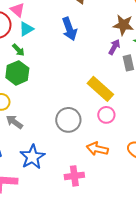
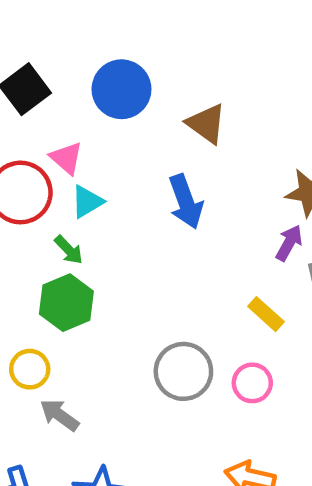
yellow rectangle: (100, 89) -> (266, 314), moved, size x0.6
pink circle: (106, 115) -> (252, 383), moved
gray circle: (68, 120) -> (183, 371), moved

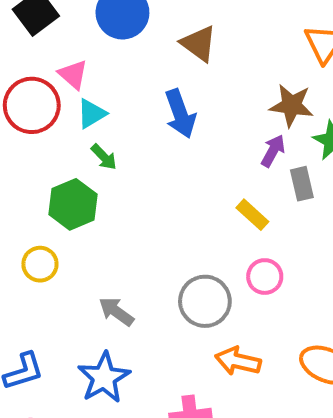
green arrow: (69, 250) -> (104, 157), moved
gray circle: (183, 371) -> (205, 301), moved
pink circle: (252, 383) -> (265, 277), moved
gray arrow: (60, 415) -> (116, 312), moved

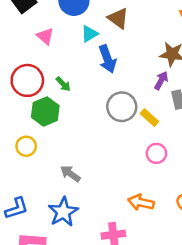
red circle: (32, 105) -> (27, 80), moved
cyan triangle: (92, 114) -> (89, 34), moved
gray circle: (205, 301) -> (122, 107), moved

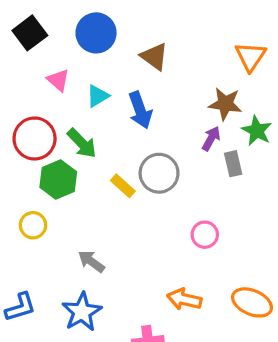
cyan triangle: (89, 34) -> (98, 96), moved
green arrow: (63, 84) -> (82, 143), size x1.5
yellow rectangle: (149, 118) -> (123, 186), moved

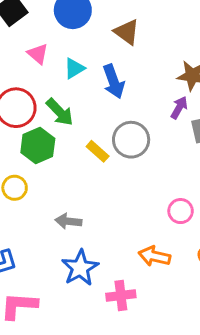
pink circle: (205, 235) -> (181, 211), moved
gray arrow: (91, 261) -> (68, 221), turned -30
blue star: (82, 312) -> (80, 268), moved

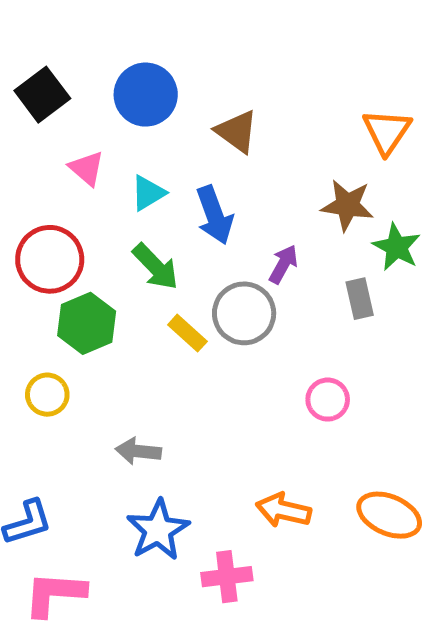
purple arrow: (179, 108) -> (283, 264), moved
green arrow: (60, 112) -> (155, 267), moved
pink circle: (181, 211) -> (328, 400), moved

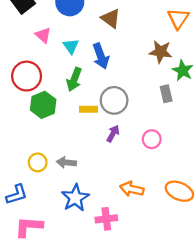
cyan triangle: (148, 193) -> (71, 46), turned -35
purple arrow: (283, 264) -> (113, 134), moved
green arrow: (155, 267) -> (74, 79), turned 65
yellow rectangle: (187, 333) -> (89, 109), turned -42
yellow circle: (47, 395) -> (38, 162), moved

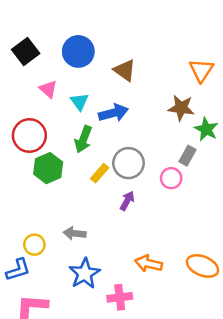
blue arrow: (101, 56) -> (113, 113), turned -85
gray rectangle: (166, 94) -> (187, 156), turned 42
yellow rectangle: (89, 109) -> (100, 173), turned -49
pink circle: (152, 139) -> (171, 178), moved
yellow circle: (38, 162) -> (34, 245), moved

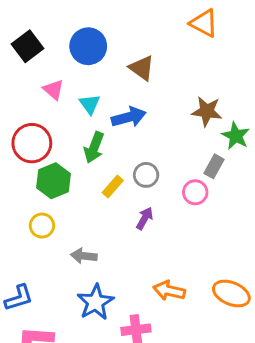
orange triangle: (201, 70) -> (204, 23), moved, turned -36
gray circle: (128, 163) -> (146, 175), size x0.7
yellow circle: (34, 245) -> (42, 226), moved

